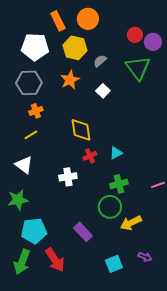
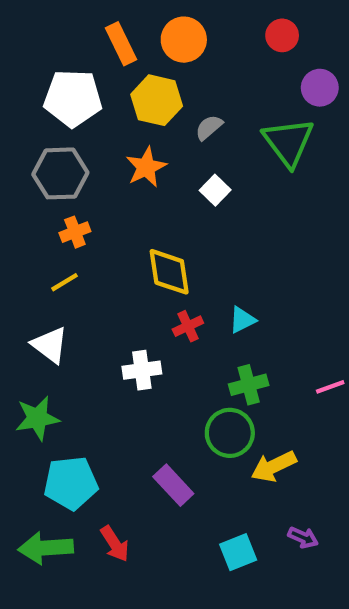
red circle: (135, 35) -> (282, 35), moved
red arrow: (55, 260) -> (115, 544), size x0.7
green arrow: (22, 262) -> (46, 548), turned 65

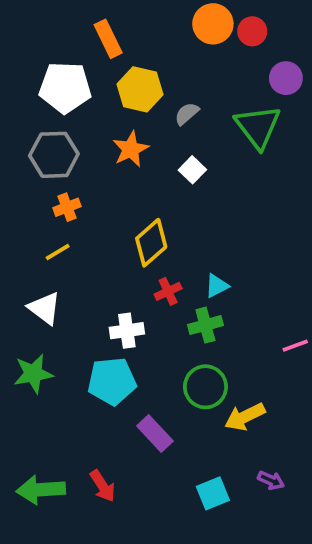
orange circle: (184, 40) -> (213, 24), moved
yellow diamond: (169, 272) -> (151, 243), turned 57
green cross: (249, 385) -> (205, 325), moved
cyan pentagon: (71, 483) -> (112, 381), moved

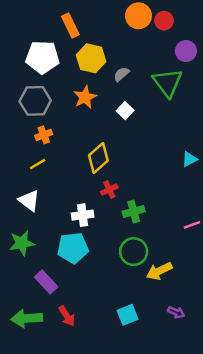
cyan triangle: (217, 286) -> (190, 159), moved
purple rectangle: (155, 434) -> (46, 282), moved
cyan square: (213, 493) -> (128, 315), moved

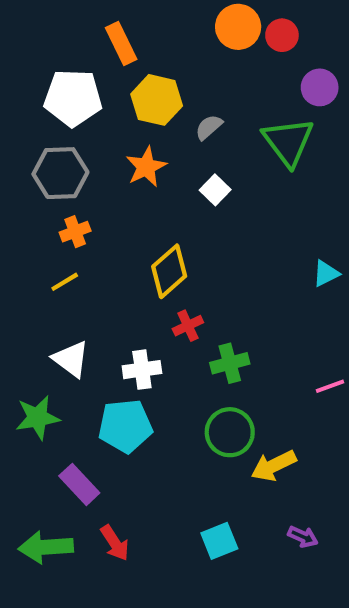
white triangle: (29, 201) -> (71, 359), moved

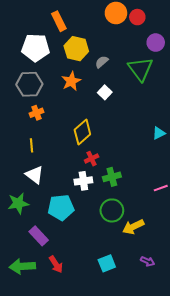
yellow line: (65, 282) -> (31, 145), moved, turned -64
white cross: (142, 370) -> (83, 181), moved

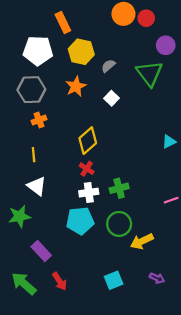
red cross: (92, 159) -> (87, 169), moved, turned -32
cyan pentagon: (61, 207) -> (80, 221), moved
green arrow: (22, 266) -> (24, 284), turned 45

